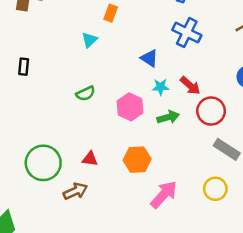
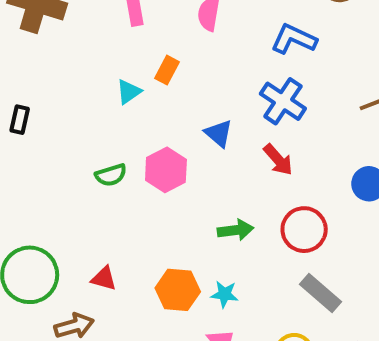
orange rectangle: (111, 13) -> (167, 70), moved
red arrow: (190, 86) -> (278, 160), moved
cyan star: (161, 87) -> (225, 294), moved
pink hexagon: (130, 107) -> (166, 170), moved

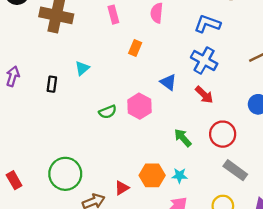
cyan triangle: (129, 92) -> (82, 68), moved
green arrow: (235, 230) -> (183, 138), turned -120
red triangle: (104, 278) -> (122, 188), moved, turned -42

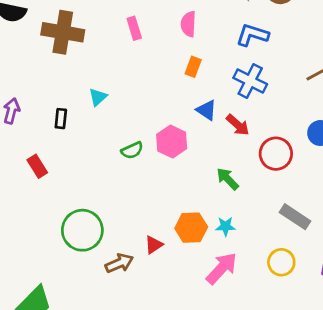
orange rectangle: (135, 48) -> (193, 67), moved
red arrow: (204, 95) -> (238, 125), moved
red circle: (223, 134) -> (276, 154), moved
red rectangle: (14, 180) -> (37, 166), moved

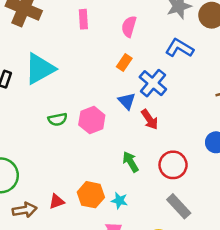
blue cross: (250, 81) -> (153, 83), moved
cyan triangle: (98, 97) -> (40, 69), size x2.0
red circle: (276, 154) -> (173, 165), moved

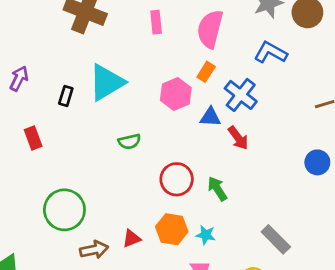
pink semicircle: (129, 26) -> (210, 29), size x1.5
blue triangle: (127, 101) -> (210, 117), turned -42
pink hexagon: (92, 120) -> (176, 94), moved
red circle: (173, 165) -> (177, 179), moved

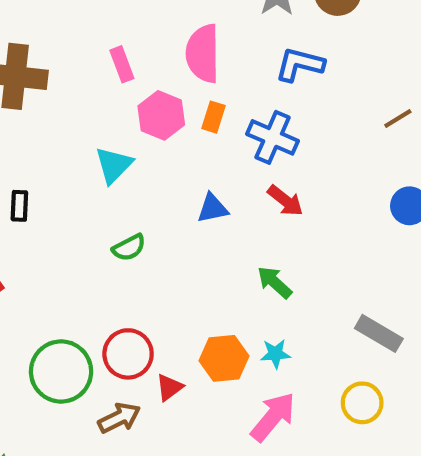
cyan triangle: (107, 82) -> (114, 165), moved, size x0.7
pink hexagon: (176, 94) -> (161, 115), moved
blue triangle: (210, 117) -> (213, 208), moved
red circle: (177, 179) -> (128, 354), moved

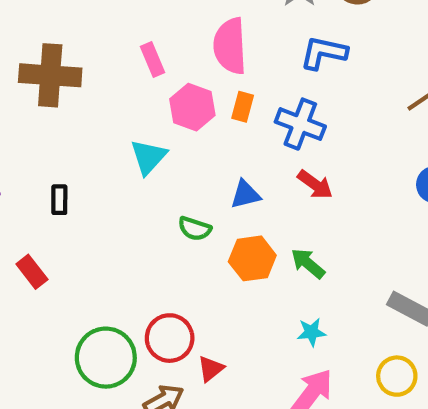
green semicircle: (129, 248) -> (195, 229), moved, turned 48
orange hexagon: (224, 358) -> (252, 258), moved

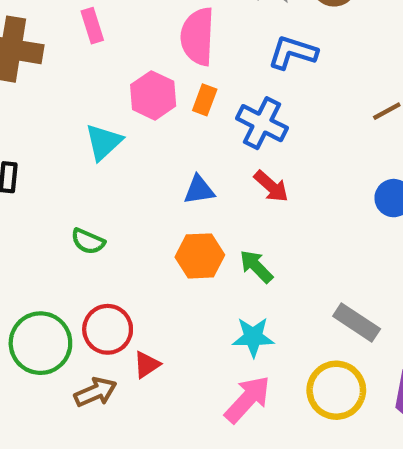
pink rectangle: (153, 60) -> (92, 26), moved
green semicircle: (195, 229) -> (88, 241), moved
cyan star: (311, 332) -> (253, 337), size x1.4
yellow circle: (397, 376) -> (336, 390), size x1.4

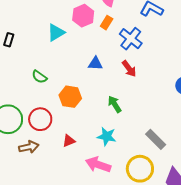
orange hexagon: (200, 256) -> (70, 97), moved
red triangle: (147, 365) -> (69, 141), moved
pink arrow: (247, 399) -> (98, 165), turned -125

